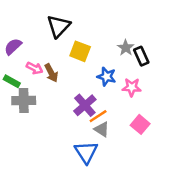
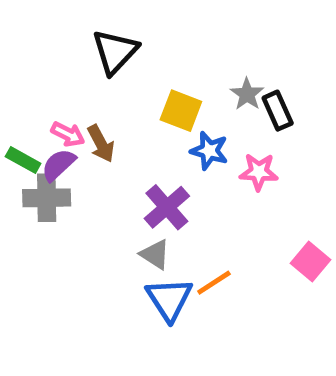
purple semicircle: (13, 47) -> (58, 165), moved
yellow square: (80, 51) -> (181, 111), moved
orange line: (98, 116) -> (214, 283), moved
pink square: (140, 124) -> (311, 261), moved
gray triangle: (102, 129) -> (155, 254), moved

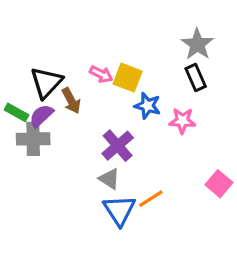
black triangle: (115, 52) -> (46, 82), moved
gray star: (247, 94) -> (197, 44), moved, size x1.4
pink arrow: (68, 134) -> (101, 74), moved

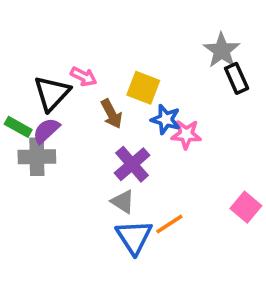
pink arrow: (101, 74) -> (84, 77), moved
black rectangle: (196, 78) -> (237, 78), moved
brown arrow: (71, 101) -> (112, 114), moved
pink star: (182, 121) -> (186, 134), moved

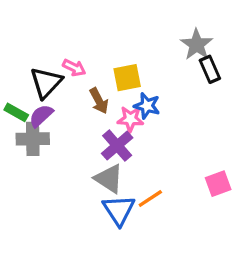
yellow square: (143, 88) -> (127, 78), turned -32
pink star: (186, 134) -> (130, 119), moved
gray triangle: (123, 202) -> (109, 179), size x1.4
pink square: (246, 207) -> (218, 184), turned 30

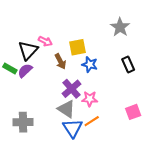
black rectangle: (210, 69) -> (128, 64), moved
pink star: (130, 119) -> (90, 99), moved
gray cross: (33, 139) -> (23, 122), moved

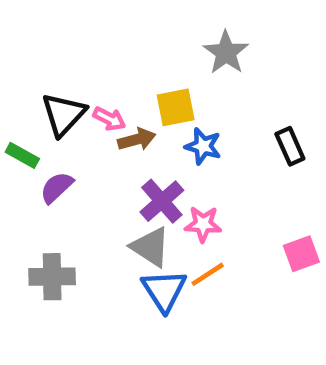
gray star: (120, 27) -> (226, 52), moved
pink arrow: (45, 41) -> (109, 119), moved
brown arrow: (60, 61) -> (137, 139), turned -77
purple semicircle: (25, 71) -> (57, 187), moved

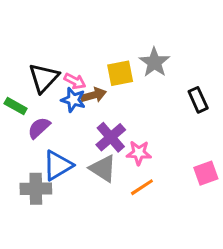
gray star: (226, 52) -> (154, 62), moved
blue star: (203, 146) -> (73, 100), moved
blue triangle: (164, 290) -> (58, 165), moved, turned 32

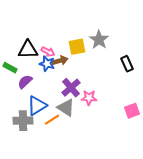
black triangle: (44, 78) -> (28, 50), turned 45
orange line: (142, 187) -> (52, 120), moved

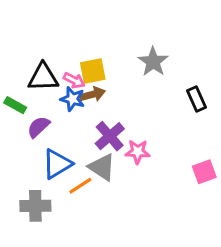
yellow square: (77, 47) -> (93, 71), moved
gray cross: (23, 121) -> (35, 206), moved

